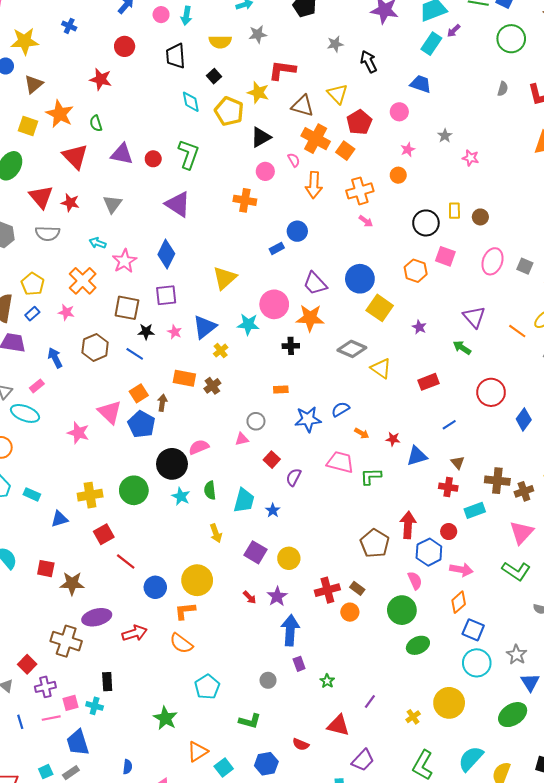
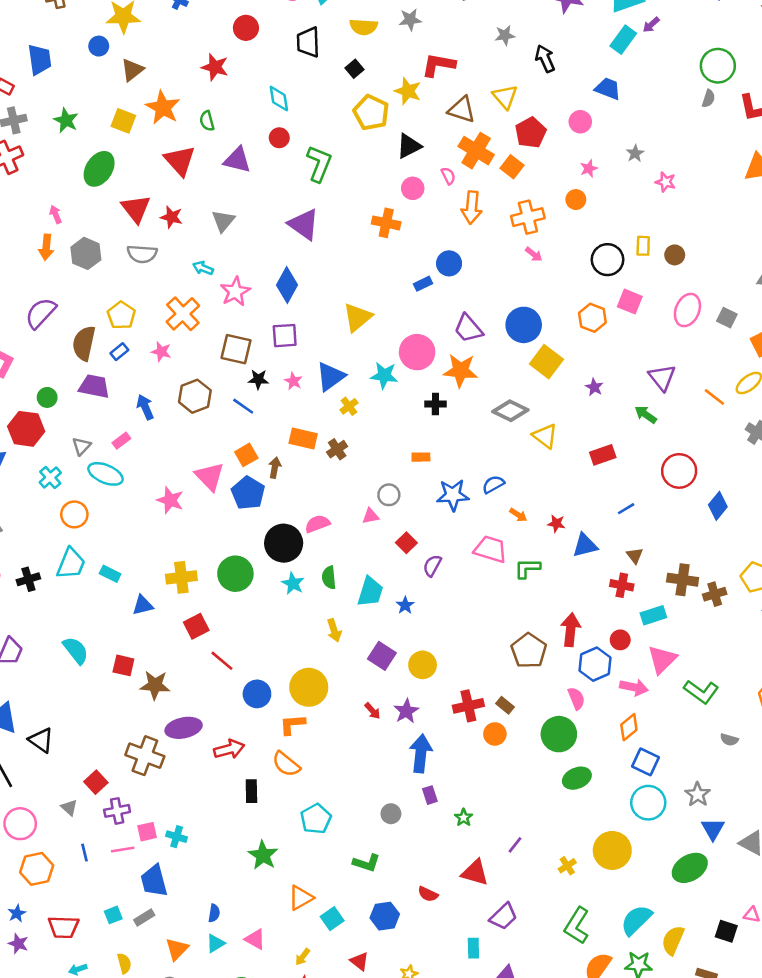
green circle: (511, 39) -> (718, 66), moved
cyan diamond: (191, 102) -> (279, 99), moved
red circle: (153, 159) -> (279, 138), moved
pink triangle: (522, 532) -> (662, 659), moved
black rectangle: (107, 682) -> (251, 791), moved

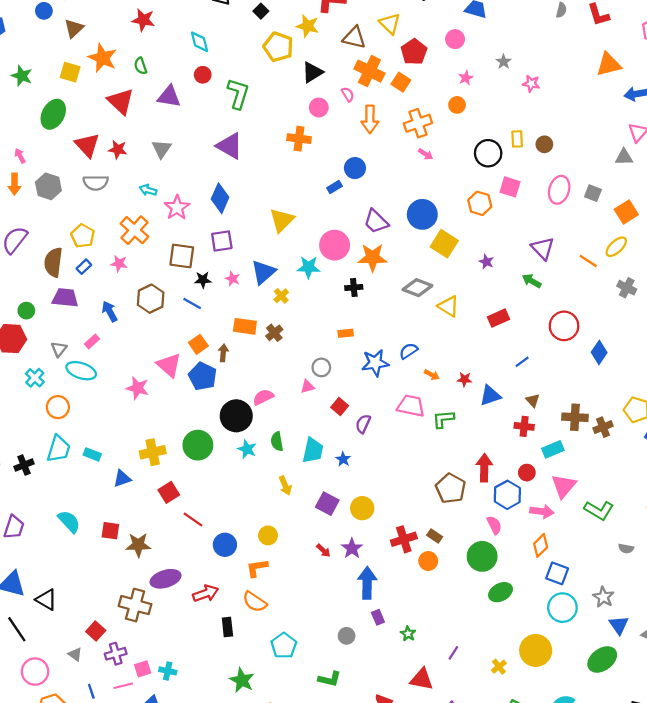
yellow circle: (309, 687) -> (268, 535), size x0.6

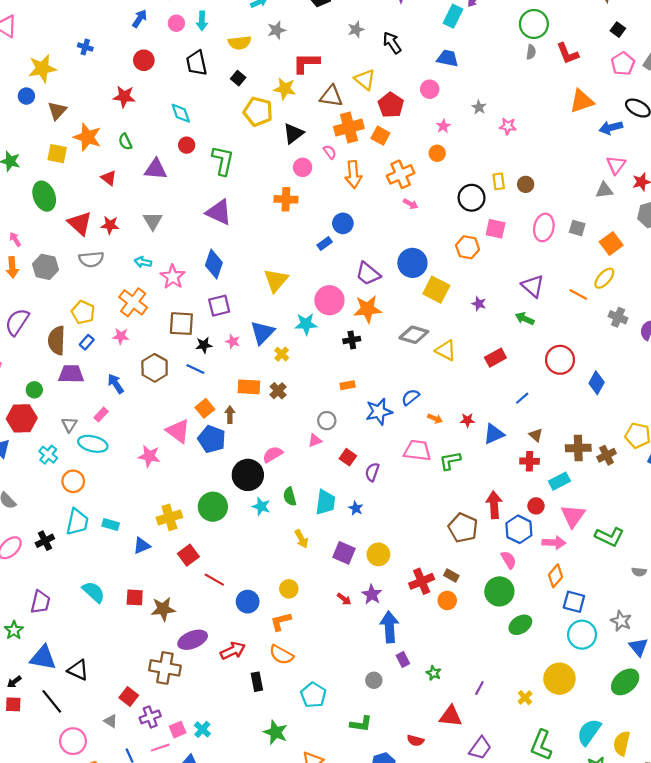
orange cross: (369, 71) -> (349, 128), turned -36
red triangle: (121, 101) -> (109, 178), size x0.6
green ellipse: (53, 114) -> (44, 196), turned -44
cyan cross: (168, 671) -> (202, 729), turned 35

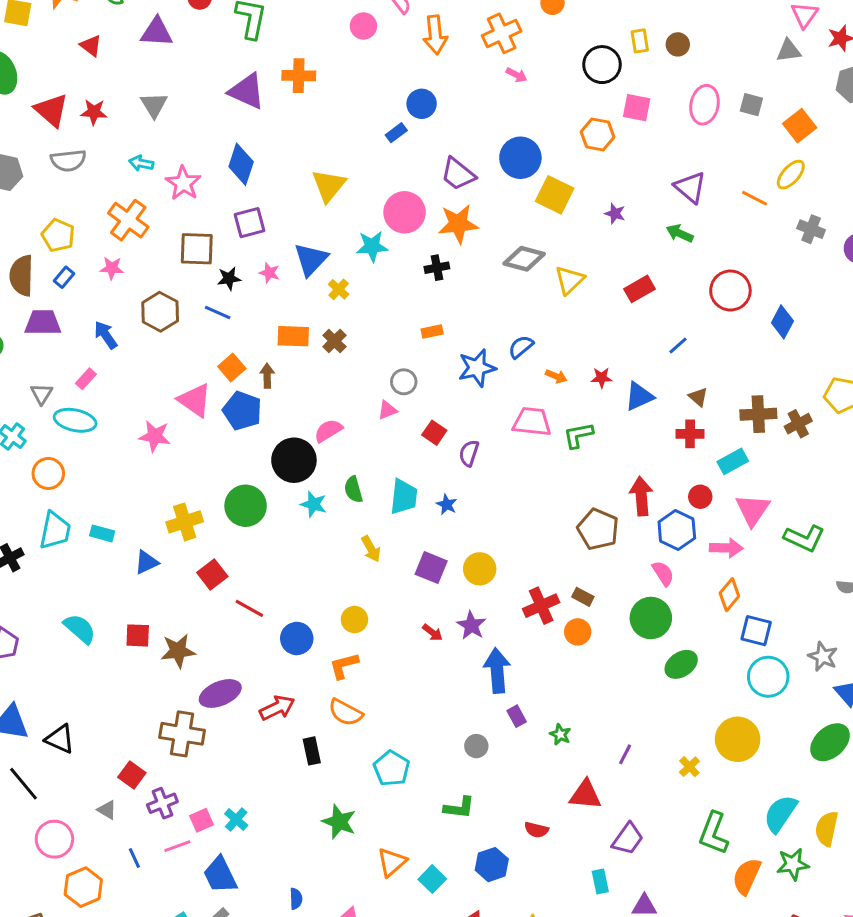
orange cross: (286, 199) -> (299, 76), moved
yellow triangle: (446, 350) -> (569, 280), turned 50

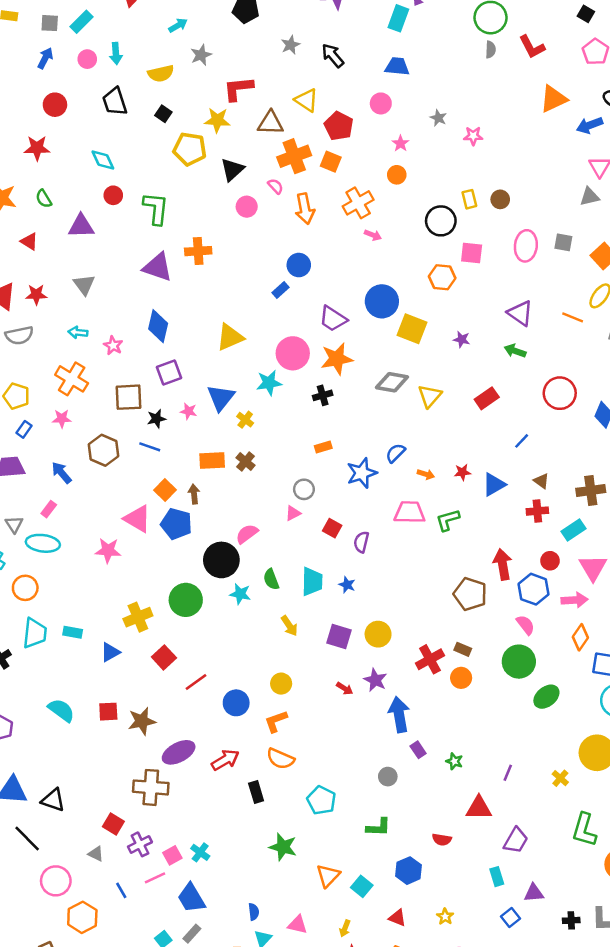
pink star: (183, 183) -> (113, 345), size x0.7
yellow triangle: (329, 186) -> (230, 337), turned 32
red line: (249, 608) -> (196, 682), turned -60

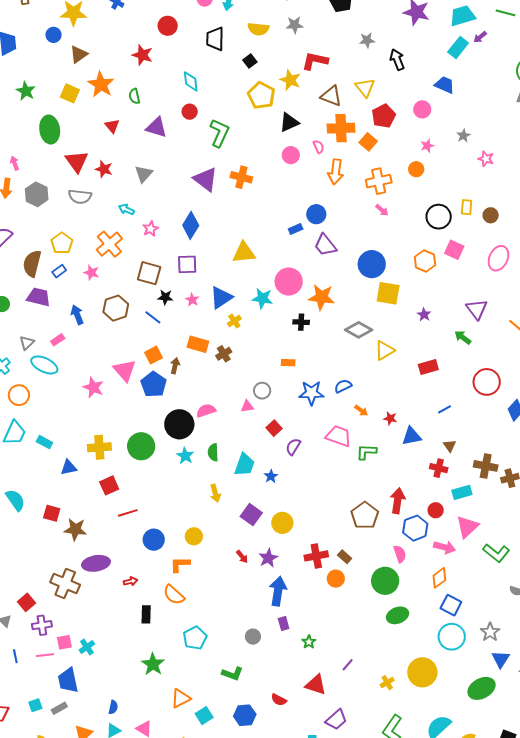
purple trapezoid: (333, 319) -> (325, 245), moved
yellow square: (412, 329) -> (388, 293), turned -30
red arrow: (225, 760) -> (130, 581), size x0.6

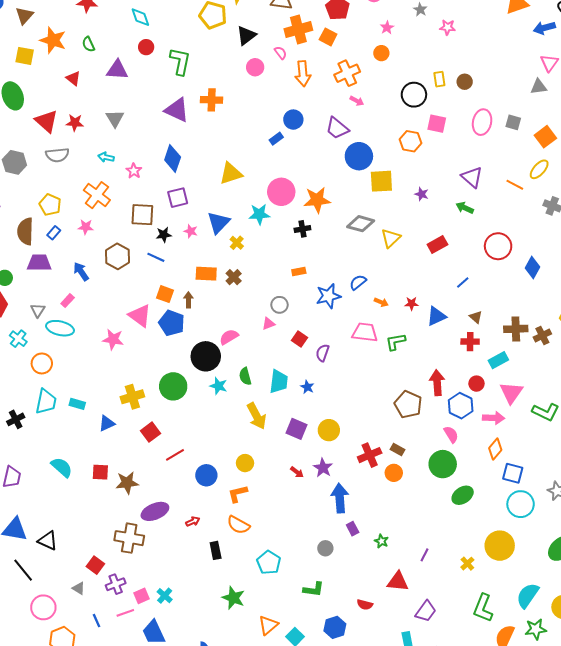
purple trapezoid: (325, 245) -> (337, 128), moved
orange square: (154, 355) -> (165, 294), turned -30
yellow arrow: (215, 493) -> (256, 416), size x1.5

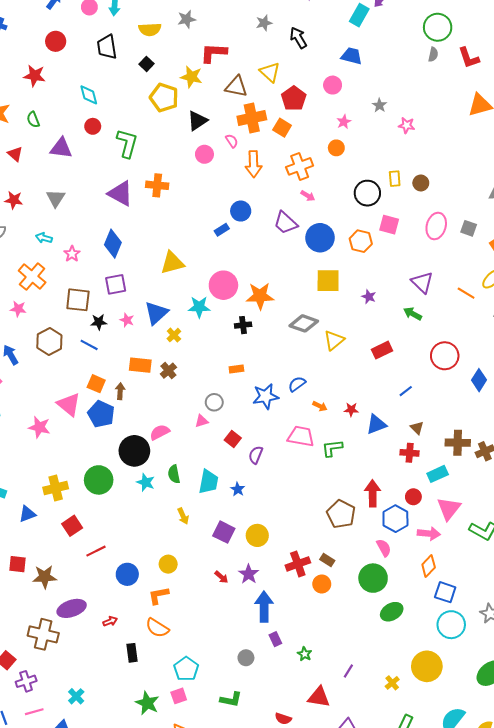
blue circle: (359, 156) -> (320, 238), moved
yellow arrow: (256, 416) -> (183, 516), size x0.6
pink square: (142, 596) -> (179, 696), moved

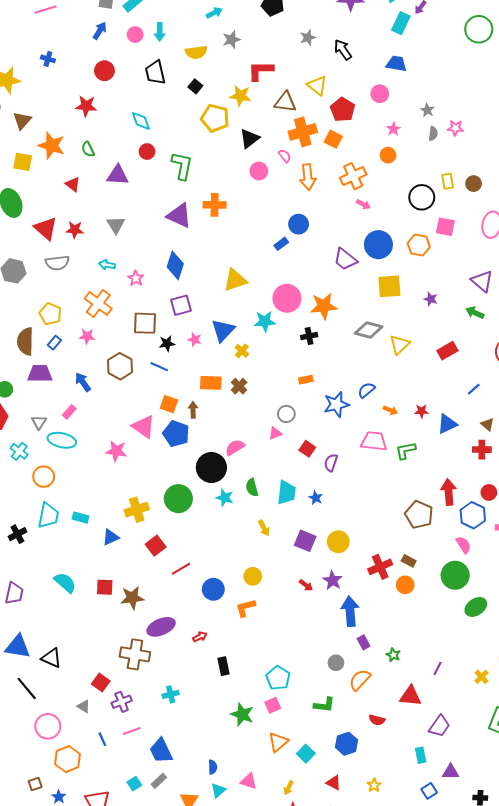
gray semicircle: (433, 54) -> (433, 134), moved
purple trapezoid: (286, 223) -> (345, 259), moved
orange semicircle: (157, 628) -> (360, 680), moved, turned 105
cyan cross: (76, 696) -> (171, 694), moved, turned 35

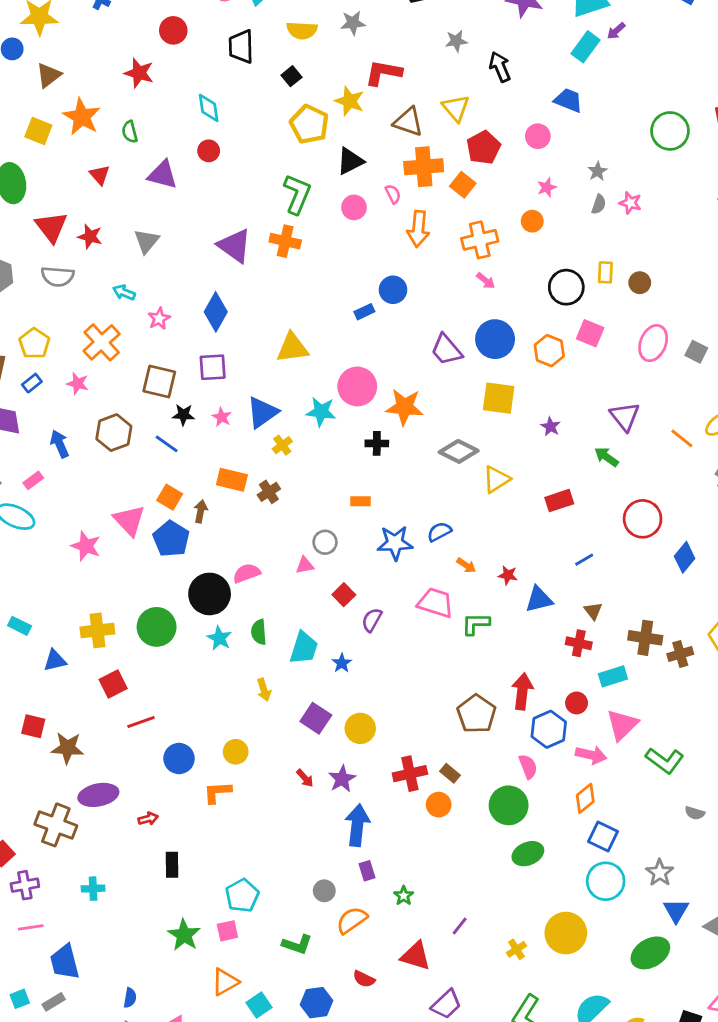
green circle: (479, 29) -> (670, 131), moved
green L-shape: (182, 166) -> (297, 194), moved

